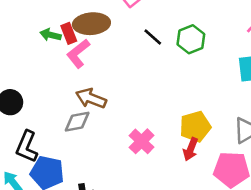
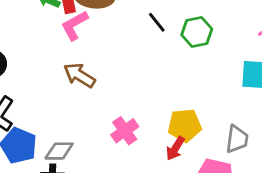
gray diamond: (77, 122) -> (59, 151), moved

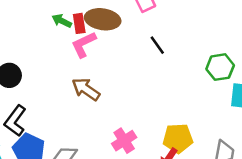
green hexagon: (197, 32) -> (220, 67), moved

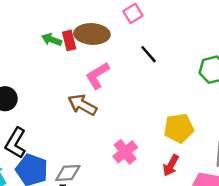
pink L-shape: (84, 44) -> (98, 76), moved
yellow pentagon: (178, 138) -> (179, 128), moved

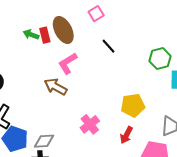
brown ellipse: (92, 34) -> (63, 30), turned 60

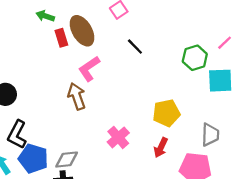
green arrow: (31, 34) -> (45, 16), moved
brown arrow: (56, 87) -> (77, 96), turned 45

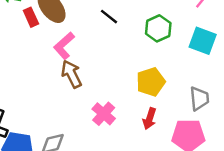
green hexagon: (195, 58) -> (158, 28), moved
cyan square: (220, 81) -> (203, 41), turned 30
brown arrow: (77, 96) -> (71, 74), moved

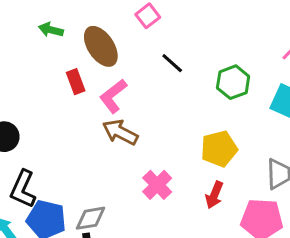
red rectangle: (31, 17) -> (76, 82), moved
brown arrow: (71, 74) -> (120, 132), turned -40

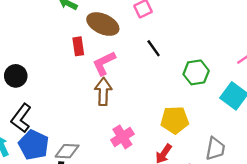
brown ellipse: (101, 46) -> (103, 24), turned -44
brown arrow: (120, 132) -> (103, 92), turned 52

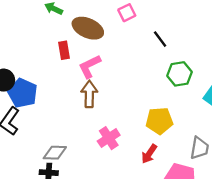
black line: (154, 48) -> (160, 39), moved
blue pentagon: (34, 145) -> (23, 93), moved

